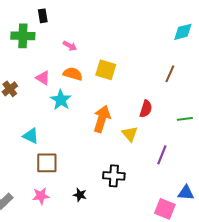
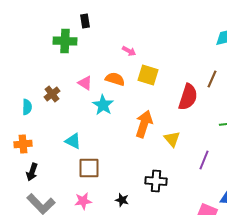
pink arrow: (70, 46) -> (129, 51), moved
red semicircle: (146, 109) -> (188, 97), moved, size x1.5

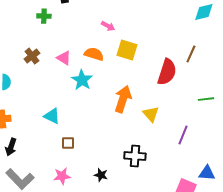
green cross: (65, 41) -> (44, 16), size x0.6
brown cross: (52, 94) -> (32, 56), moved
brown square: (89, 168) -> (68, 143), size x0.6

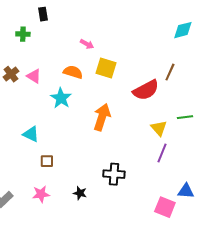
pink triangle: (64, 58) -> (34, 76), moved
red semicircle: (167, 72) -> (146, 90), turned 44
yellow triangle: (151, 114) -> (159, 128), moved

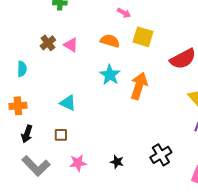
cyan star: (61, 98) -> (110, 75), moved
brown square: (47, 161) -> (61, 135), moved
black cross: (114, 174) -> (161, 155), moved, turned -35

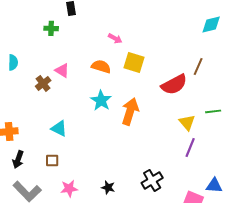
brown cross: (48, 43) -> (43, 83), moved
cyan semicircle: (22, 69) -> (13, 62), moved

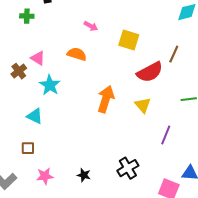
yellow square: (134, 62) -> (129, 40), moved
cyan star: (101, 100) -> (50, 85), moved
yellow triangle: (187, 122) -> (143, 105), moved

